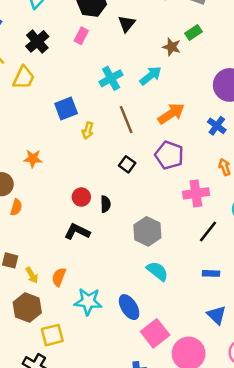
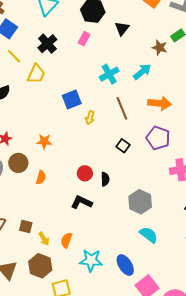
orange arrow: (171, 114) -> (160, 103), turned 40
orange semicircle: (16, 207) -> (41, 177), moved

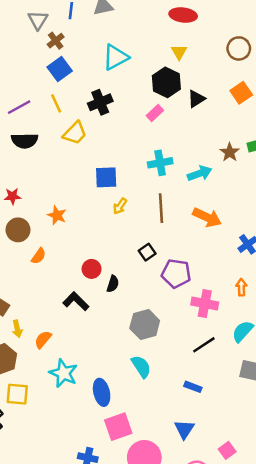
black triangle: (122, 28) -> (196, 99), moved
pink rectangle: (84, 39) -> (155, 113), moved
purple pentagon: (158, 138) -> (176, 273), moved, turned -30

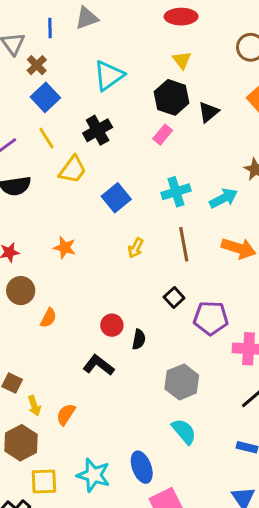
blue square: (106, 177) -> (116, 198), moved, turned -30
orange star: (57, 215) -> (65, 248), moved
cyan star: (63, 373) -> (94, 475), moved

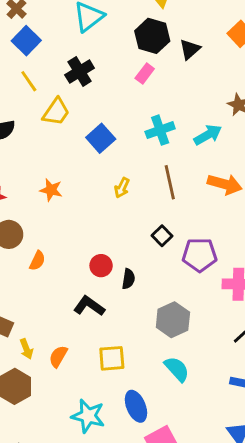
yellow square: (44, 482) -> (112, 358), moved

